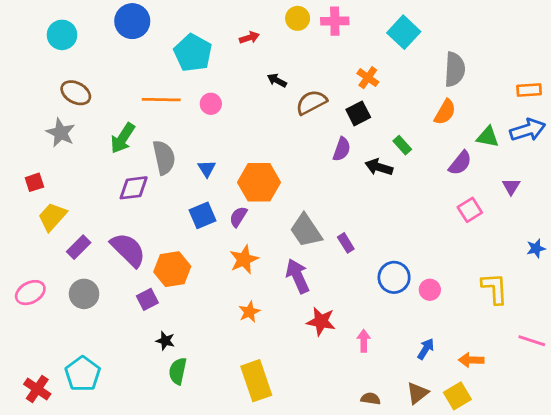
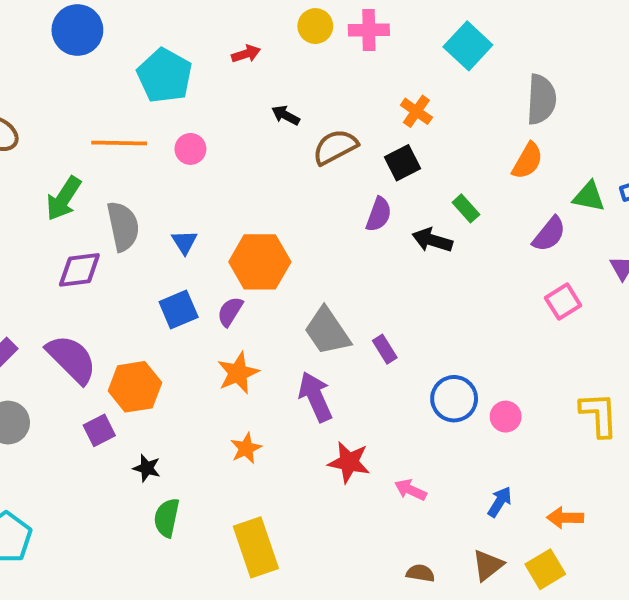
black star: (165, 341) -> (147, 468), moved
pink arrow: (364, 341) -> (410, 490), turned -65
green semicircle: (178, 371) -> (167, 518), moved

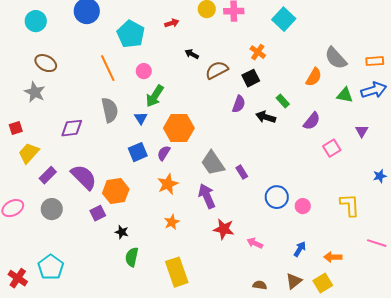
gray semicircle: (541, 99) -> (336, 58), moved, turned 135
orange line: (119, 143) -> (108, 68), turned 64
green arrow: (64, 199) -> (155, 96), moved
purple semicircle: (549, 234) -> (312, 121), moved
purple diamond: (79, 270) -> (72, 128), moved

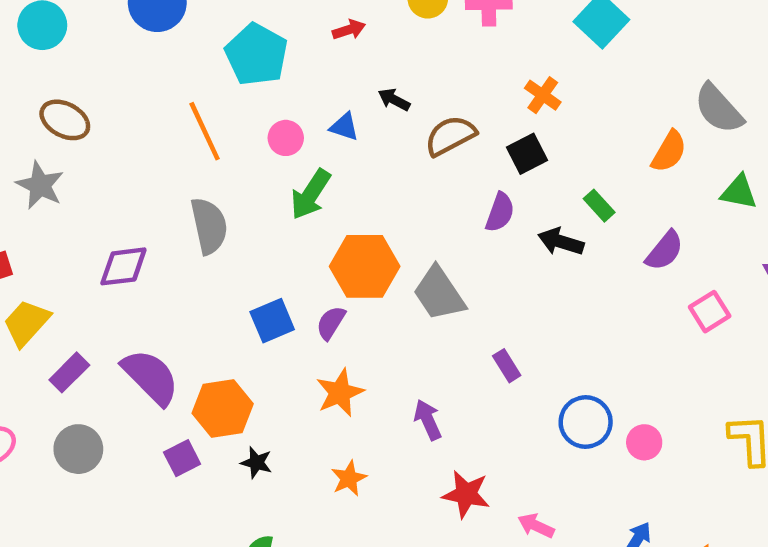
blue triangle: (141, 118) -> (344, 127), moved, turned -40
gray trapezoid: (213, 163) -> (439, 293), moved
purple arrow: (207, 196) -> (428, 420), size x0.7
black star: (122, 232) -> (256, 463), moved

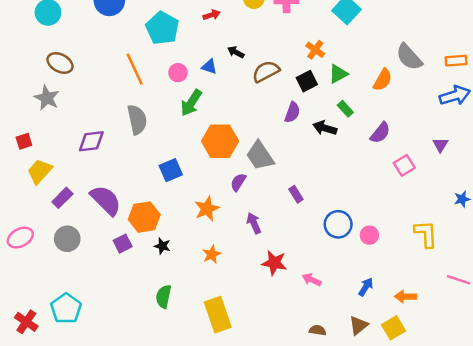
green triangle: (739, 192) -> (338, 74), moved, turned -40
purple semicircle: (331, 323) -> (238, 182), moved

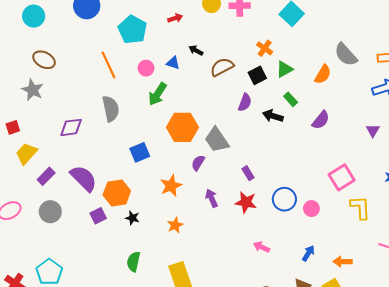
pink square: (404, 165) -> (342, 177), moved, size x1.4
red star: (274, 263) -> (246, 202), moved

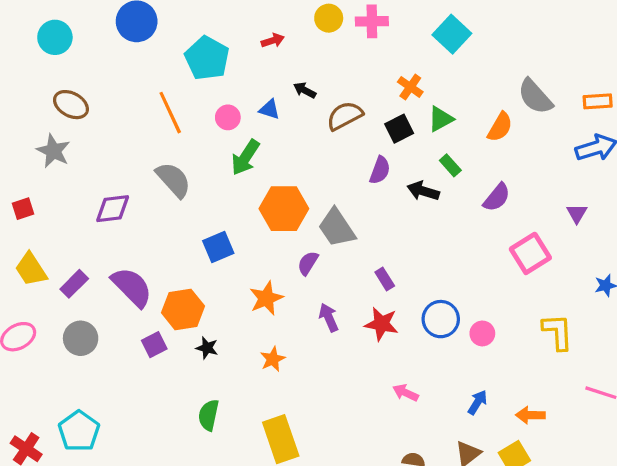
gray semicircle: (111, 109) -> (173, 180), turned -30
yellow trapezoid: (26, 153) -> (31, 269), moved, turned -75
pink square: (342, 177) -> (530, 253), moved

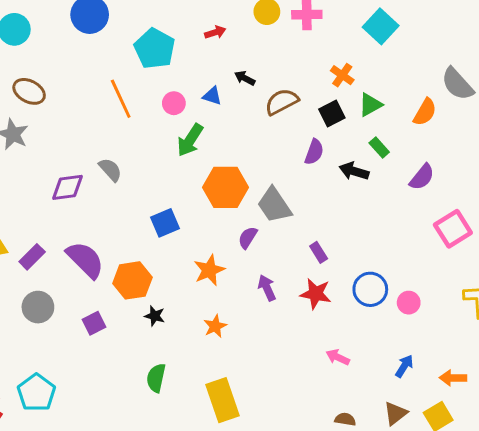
gray semicircle: (173, 180) -> (110, 170), moved, size x0.7
purple square: (154, 345) -> (94, 323), moved

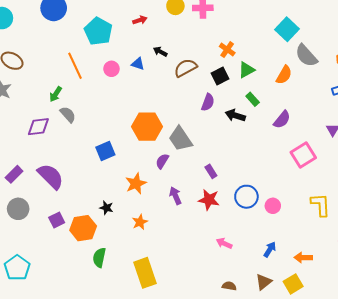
cyan square: (381, 26) -> (287, 29), moved
green arrow: (190, 140) -> (56, 94), moved, size x0.7
orange hexagon: (132, 280) -> (83, 228), moved
black star: (155, 316) -> (106, 208), moved

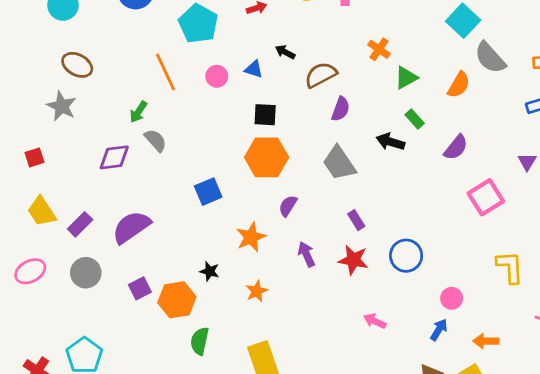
black square: (220, 76) -> (265, 115), moved, turned 30
purple semicircle: (208, 102) -> (341, 109), moved
gray trapezoid: (180, 139) -> (339, 163), moved
purple semicircle: (51, 176) -> (131, 227), turned -80
pink circle: (273, 206) -> (452, 298), moved

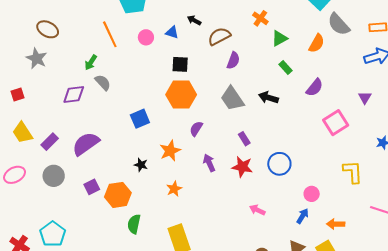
black arrow: (390, 142) -> (268, 98), moved
black star: (210, 271) -> (141, 165), moved

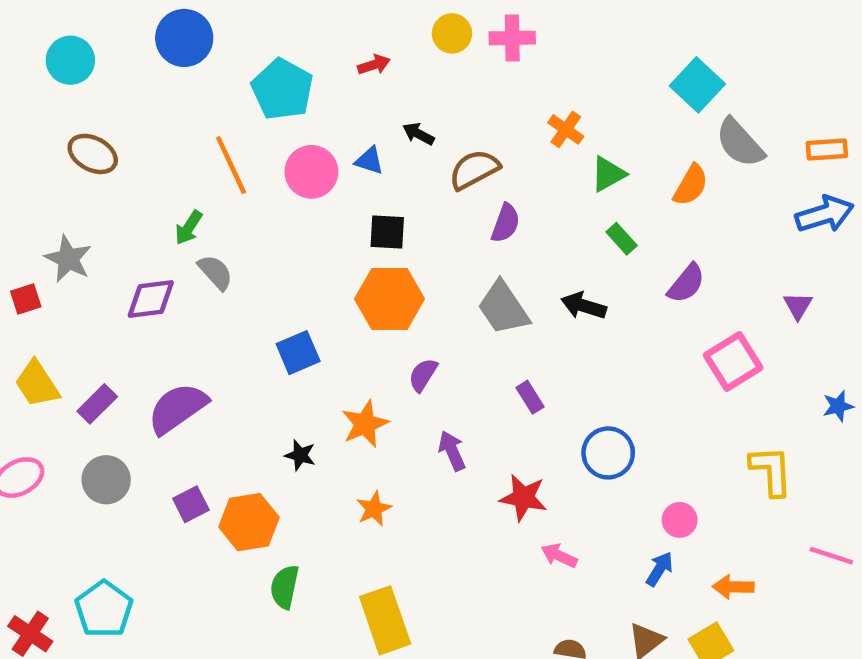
pink circle: (146, 37) -> (311, 172), size x1.5
gray star: (37, 58) -> (68, 259), moved
red star: (242, 167) -> (523, 498), moved

